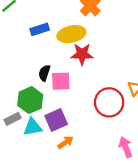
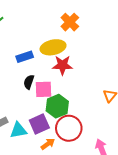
blue rectangle: (40, 29) -> (25, 57), moved
green hexagon: (30, 100) -> (57, 106), moved
red circle: (109, 102) -> (69, 128), moved

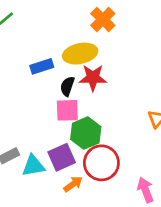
black semicircle: (29, 82) -> (67, 86), moved

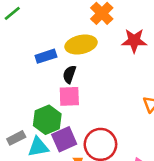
red star: (93, 78) -> (134, 41), moved
green hexagon: (86, 133) -> (47, 120), moved

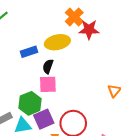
red star: (134, 41) -> (89, 30), moved

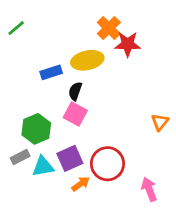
pink square: (48, 84) -> (75, 114), turned 30
green hexagon: (30, 103) -> (36, 129), moved

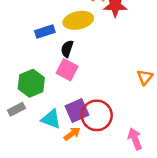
purple square: (70, 158) -> (77, 110), moved
cyan triangle: (43, 166) -> (51, 119), moved, turned 30

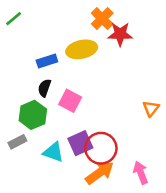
black semicircle: (67, 49) -> (44, 88), moved
orange arrow: (72, 134) -> (100, 173), moved, size x1.6

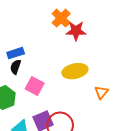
yellow ellipse: (82, 49) -> (75, 71), moved
black semicircle: (44, 88) -> (16, 67), moved

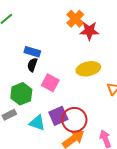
blue rectangle: (16, 53) -> (32, 52), turned 35

